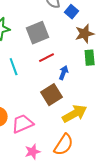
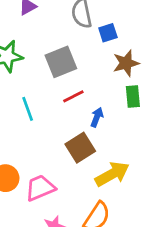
blue square: (72, 12) -> (108, 33), turned 32

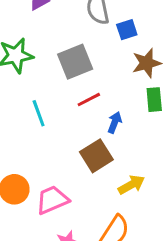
yellow arrow: (112, 174) -> (131, 185), size x0.7

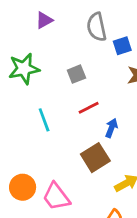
gray square: (75, 62) -> (76, 74), size x0.6
pink trapezoid: (52, 200) -> (56, 197), turned -104

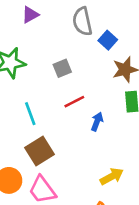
blue square: (122, 46) -> (108, 40), turned -30
brown square: (95, 158) -> (40, 151), moved

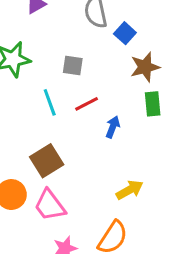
gray square: (62, 68) -> (73, 65), turned 30
cyan line: (30, 114) -> (50, 102), moved

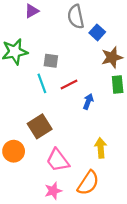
gray square: (73, 65) -> (51, 61), moved
yellow arrow: (130, 190) -> (101, 148), turned -66
pink trapezoid: (50, 205) -> (58, 160), moved

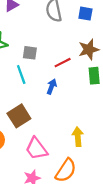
blue square: (97, 32) -> (85, 14), moved, turned -32
red line: (69, 84) -> (63, 63), moved
blue arrow: (88, 101) -> (52, 87), moved

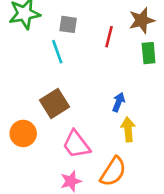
red line: (63, 63) -> (109, 37), turned -49
blue arrow: (52, 87) -> (119, 102), moved

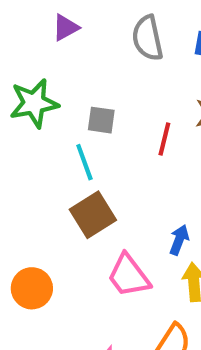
brown square: (55, 103) -> (93, 215), moved
pink trapezoid: (76, 144) -> (129, 276), moved

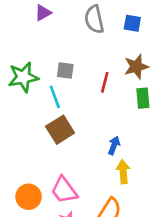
green star: (34, 103) -> (23, 77), moved
pink trapezoid: (129, 276) -> (64, 190), moved
orange circle: (32, 288) -> (29, 197), moved

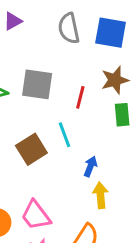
blue square: (132, 23) -> (111, 33), size x1.6
gray square: (65, 71) -> (37, 84), size x1.6
cyan line: (55, 97) -> (65, 135), moved

